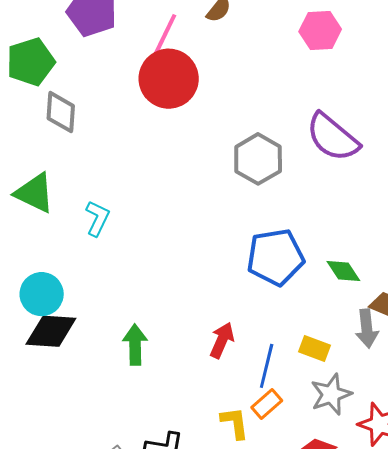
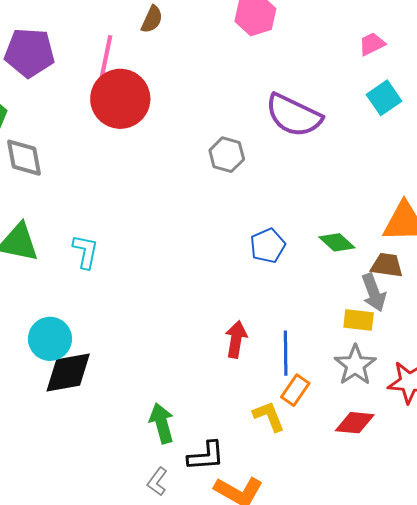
gray hexagon: (258, 159) -> (227, 155), size x0.7
blue pentagon: (275, 257) -> (268, 246), size x0.6
green arrow: (135, 345) -> (162, 423), moved
yellow rectangle: (315, 348) -> (359, 320), moved

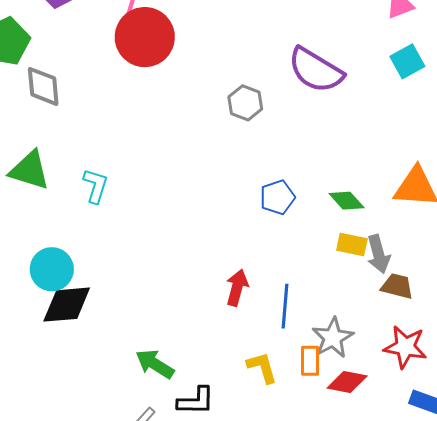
brown trapezoid: (387, 265) -> (397, 286), moved
yellow rectangle: (359, 320) -> (352, 245), moved
gray star: (355, 365) -> (333, 338), moved
orange rectangle: (295, 390) -> (310, 361), moved, turned -40
green arrow: (162, 423) -> (155, 364), turned -48

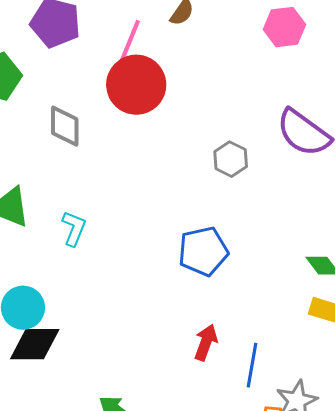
gray diamond: (43, 86) -> (65, 126), moved
blue pentagon: (277, 197) -> (203, 251), moved, size x1.4

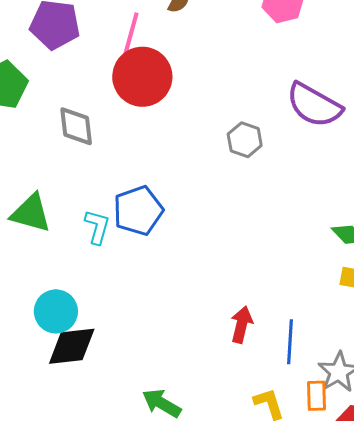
blue pentagon: (203, 251) -> (138, 211), moved

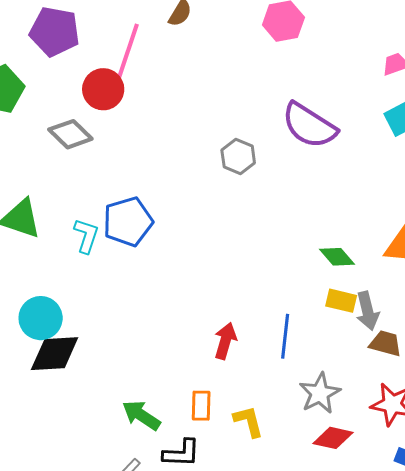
red circle: (142, 77) -> (103, 89), moved, size x0.7
gray diamond: (76, 126) -> (70, 134), turned -42
blue line: (290, 342) -> (285, 336), moved
orange rectangle: (317, 396) -> (201, 406), moved

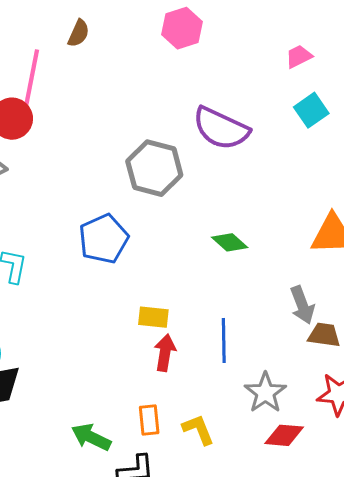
gray hexagon: (238, 157) -> (154, 168), size x1.6
blue pentagon: (128, 222) -> (104, 239), moved
green diamond: (337, 257) -> (230, 242), moved
yellow rectangle: (341, 301) -> (153, 317), moved

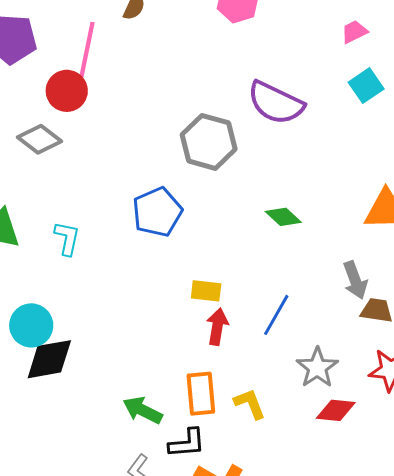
blue line: (224, 340) -> (276, 315), turned 30
orange rectangle: (149, 420) -> (201, 394), size x1.4

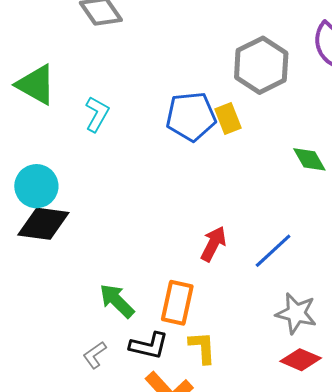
yellow rectangle: (206, 291) -> (228, 119), moved, turned 44
gray star: (317, 368) -> (296, 313), turned 30
yellow L-shape: (250, 404) -> (202, 347), moved

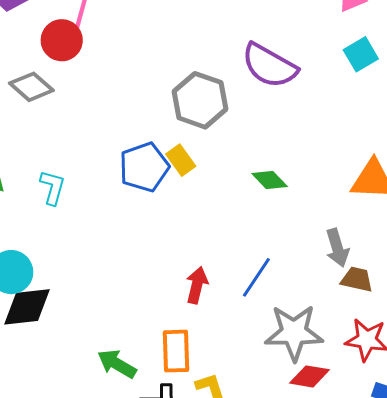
gray star: (296, 313) -> (294, 333), size x1.4

